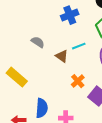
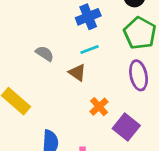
cyan line: (79, 46) -> (90, 49), moved

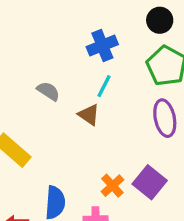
cyan line: (90, 49) -> (104, 86), turned -42
orange cross: (99, 107) -> (112, 186), moved

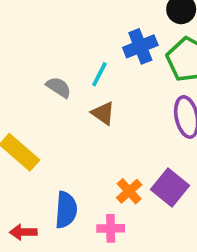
blue cross: (102, 46) -> (140, 46), moved
cyan line: (104, 86) -> (99, 74), moved

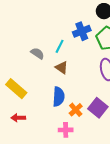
blue semicircle: (66, 210) -> (59, 97), moved
red arrow: (23, 232) -> (18, 118), moved

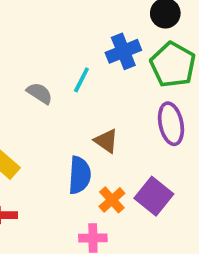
brown triangle: (62, 67) -> (106, 141), moved

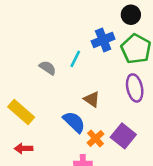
blue semicircle: (80, 175) -> (74, 122), turned -50

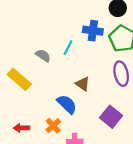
blue cross: (103, 40) -> (93, 31), turned 30
yellow rectangle: (21, 112) -> (19, 79), moved
orange cross: (96, 138) -> (53, 126), moved

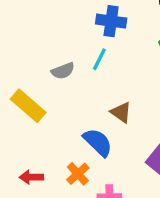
blue cross: (93, 31) -> (111, 21), moved
gray semicircle: (43, 56) -> (63, 71), turned 126

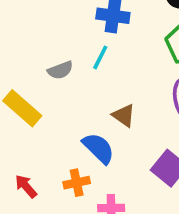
orange cross: (78, 174) -> (77, 183), turned 30
red arrow: (31, 177) -> (26, 186), turned 50

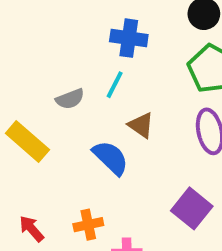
brown triangle: (124, 116) -> (141, 125), moved
blue semicircle: (98, 148) -> (111, 158), moved

